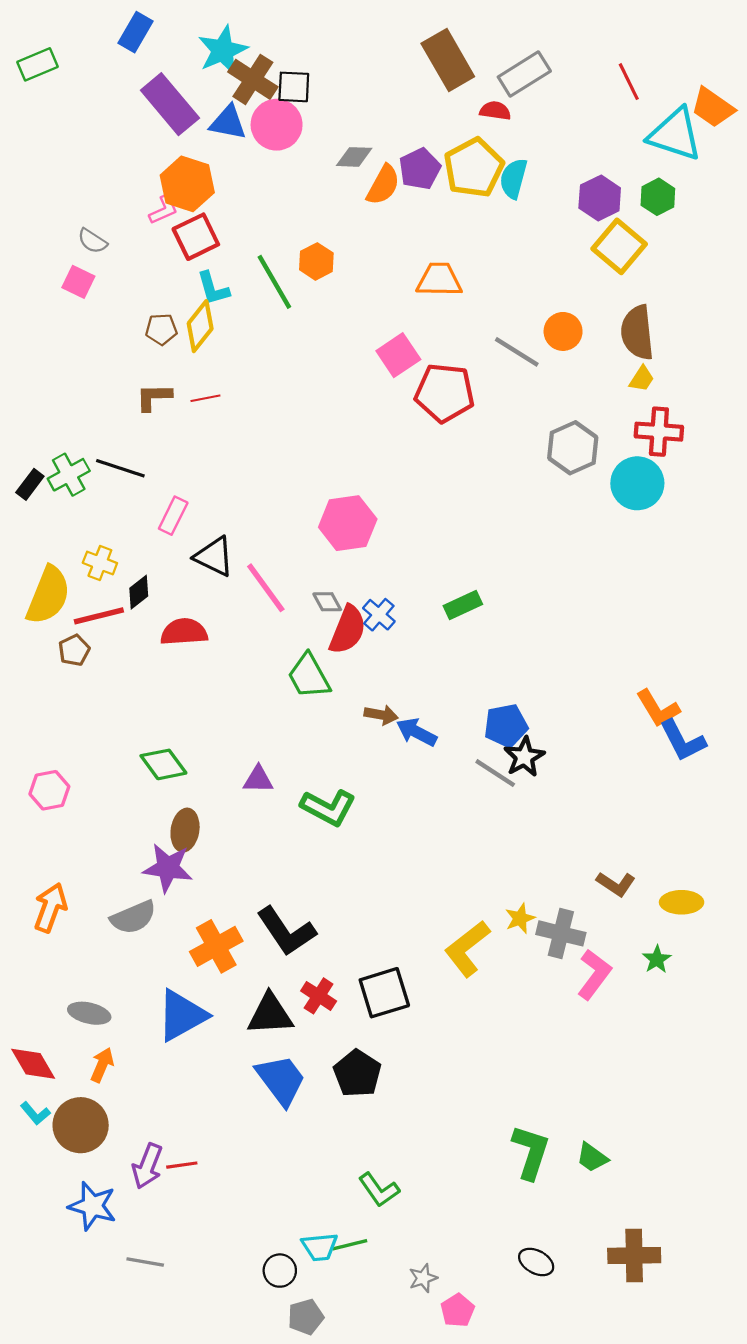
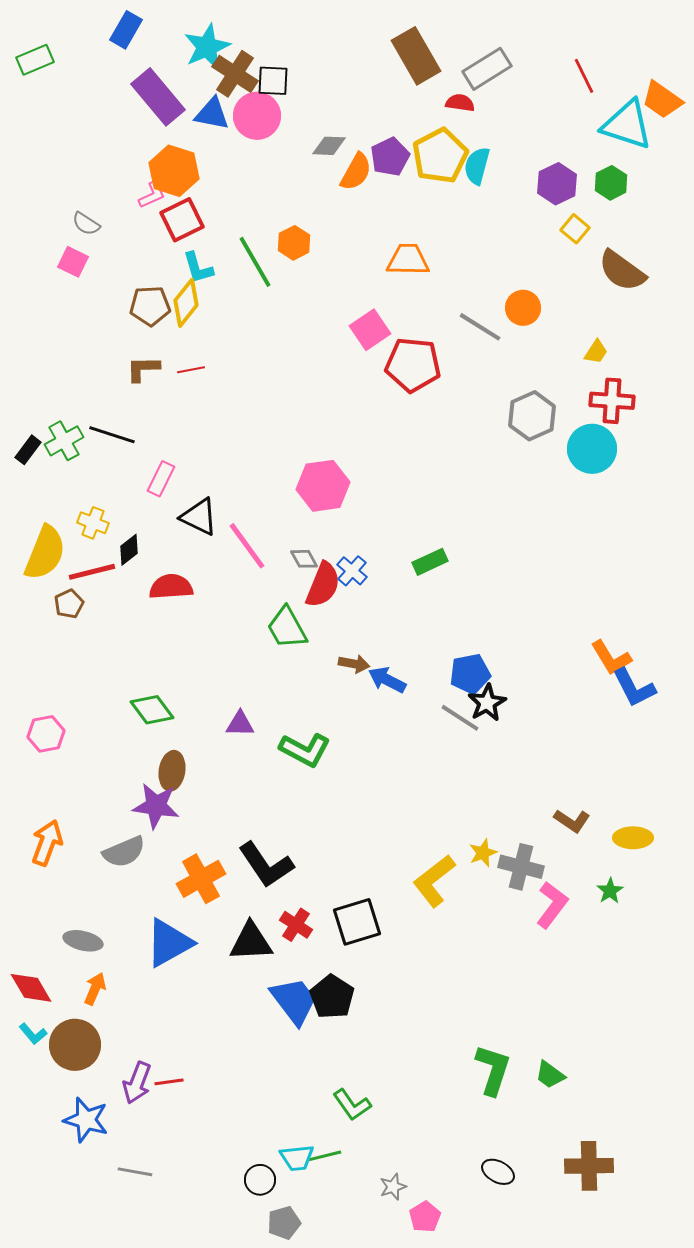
yellow square: (619, 246) -> (575, 229), size x0.6
brown pentagon: (161, 329) -> (150, 306), size x1.4
brown semicircle: (637, 333) -> (622, 271), moved, turned -48
blue trapezoid: (281, 1080) -> (294, 1001), moved

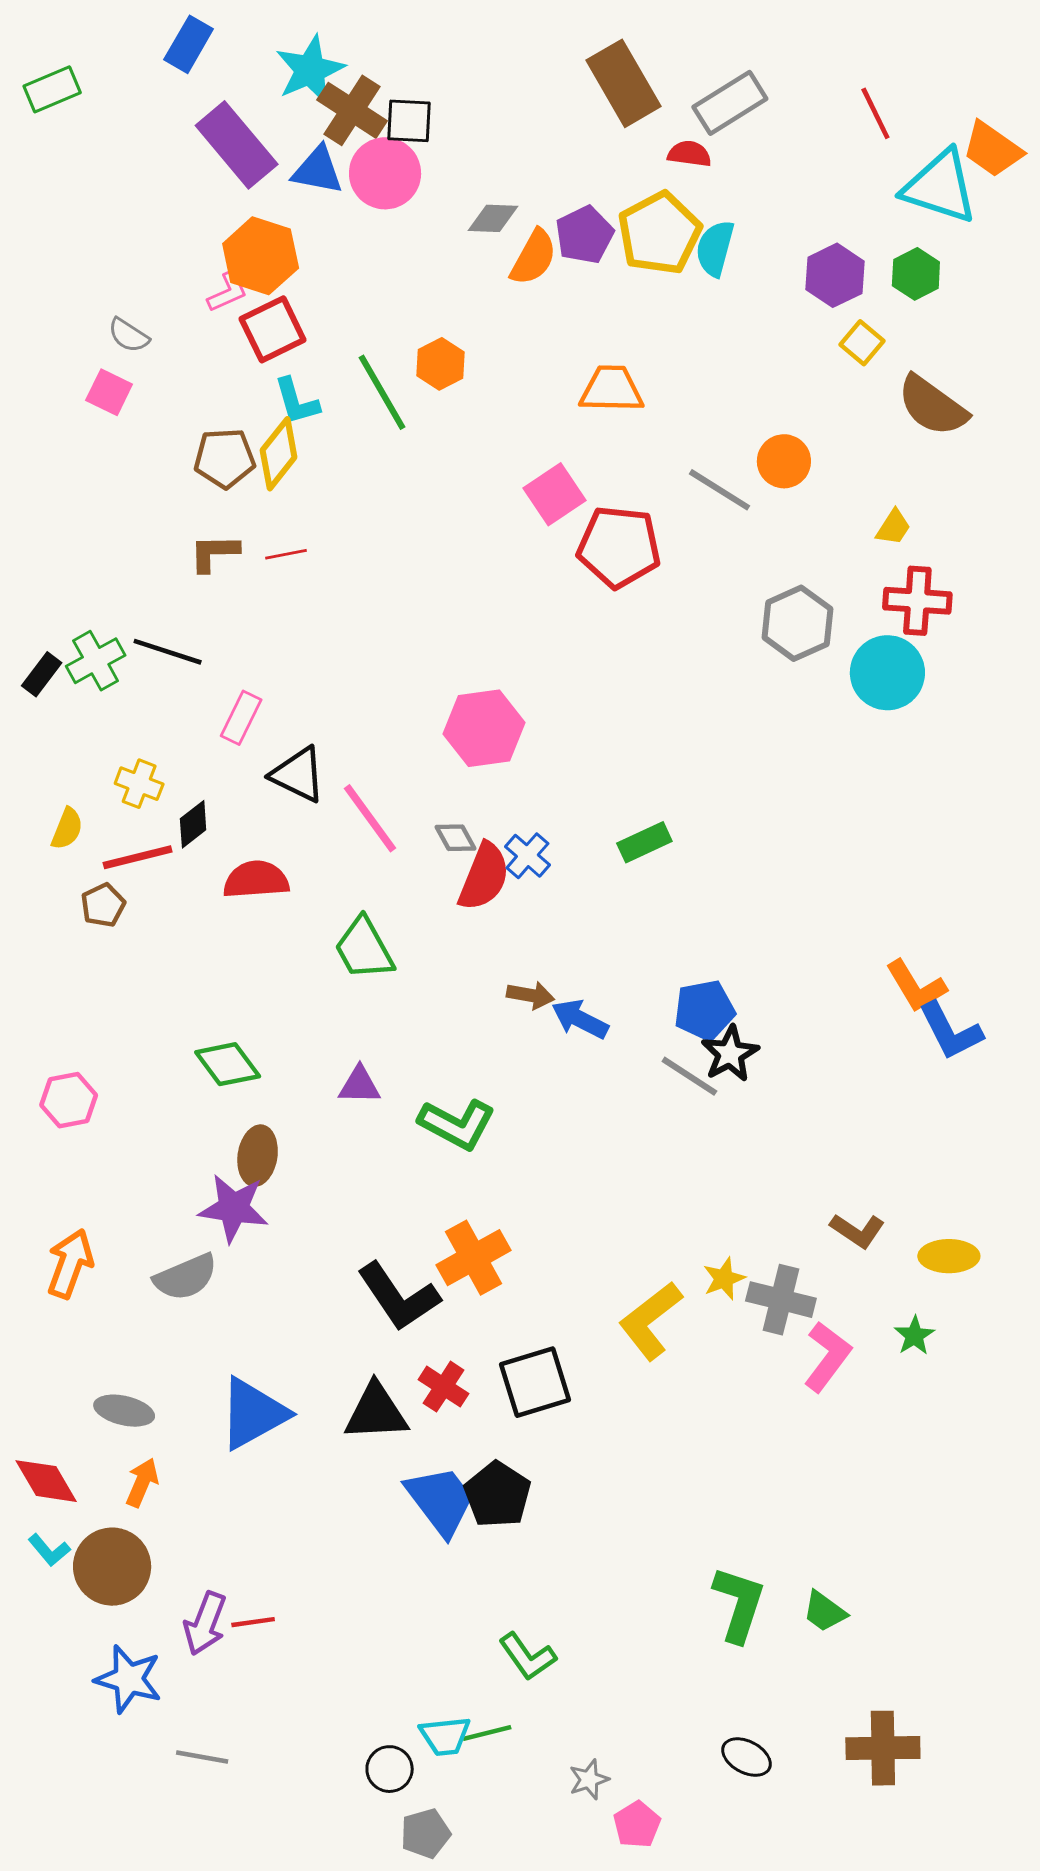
yellow semicircle: (45, 553) -> (67, 829), size x0.5
green trapezoid: (287, 628) -> (364, 949), moved
orange cross: (201, 879) -> (474, 1258), moved

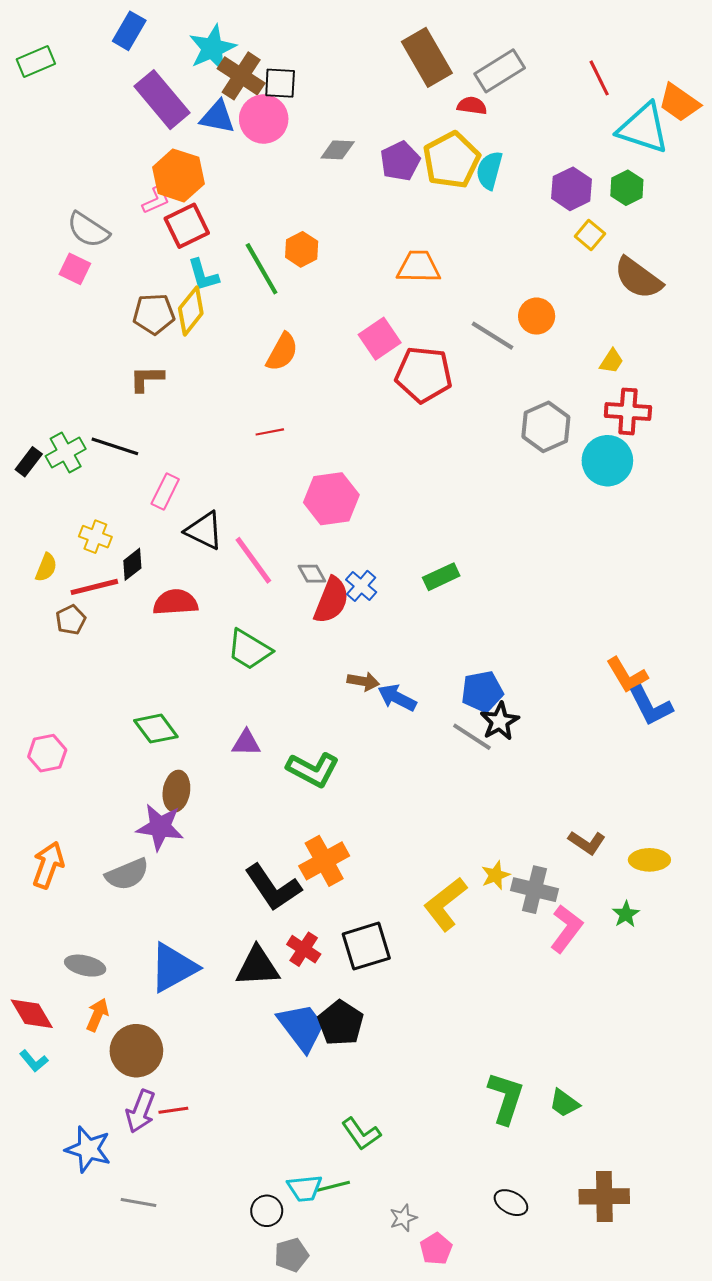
orange semicircle: (533, 257) -> (282, 352), moved
gray semicircle: (129, 335) -> (88, 230), size x1.5
red line: (286, 554) -> (270, 432), moved
green trapezoid: (364, 949) -> (249, 650), turned -30
brown circle: (112, 1567) -> (136, 1051), moved

